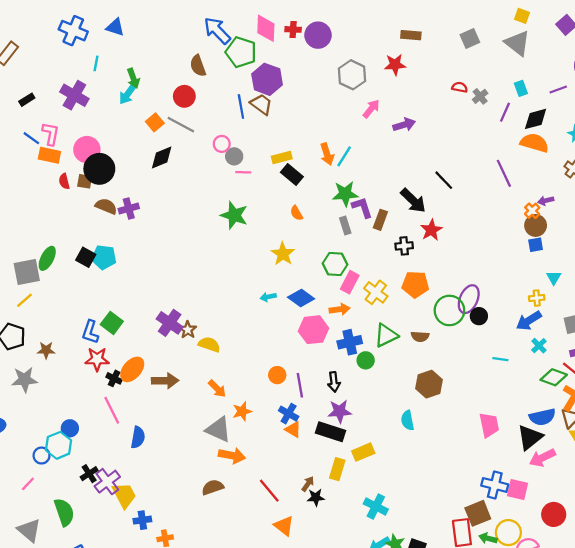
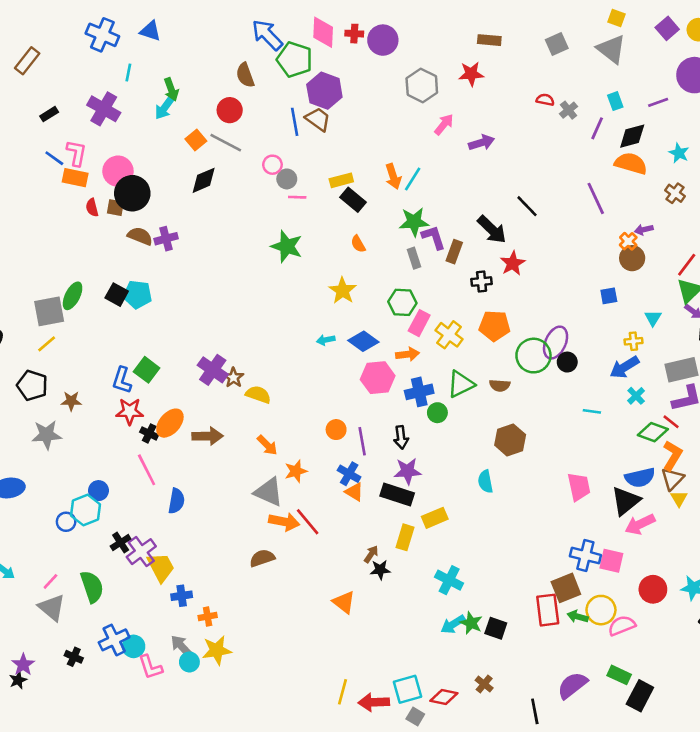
blue square: (536, 245) -> (609, 296), moved
pink line: (28, 484) -> (50, 581), moved
red line: (269, 491) -> (308, 522), moved

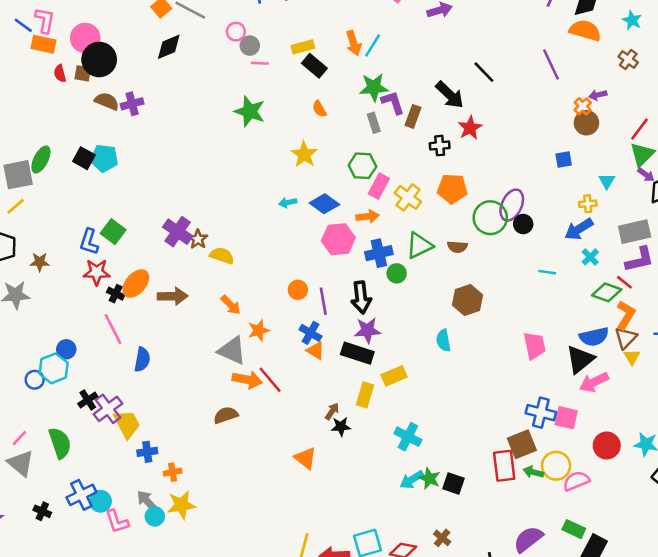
black arrow: (401, 437) -> (361, 297), size x1.4

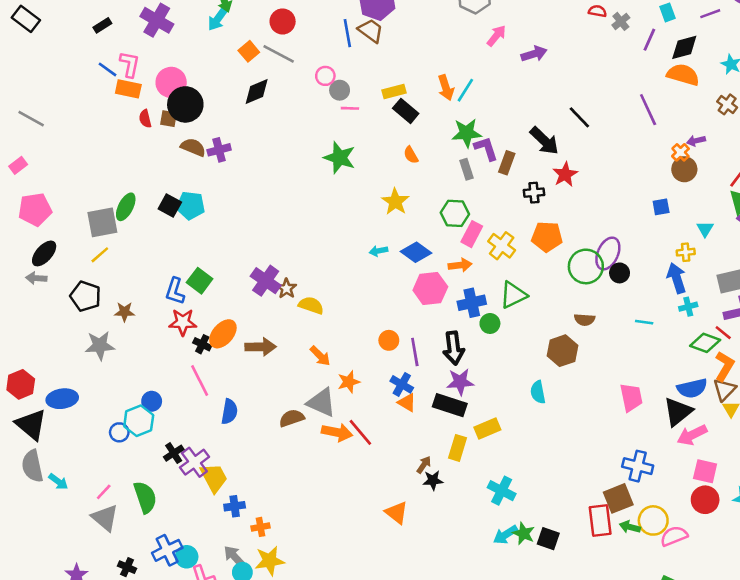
blue arrow: (579, 229) -> (677, 278), turned 104
brown semicircle: (457, 247) -> (585, 320), moved
cyan cross: (590, 257) -> (688, 307), turned 30
brown semicircle: (226, 415) -> (292, 418), moved
pink square: (566, 418) -> (705, 471), moved

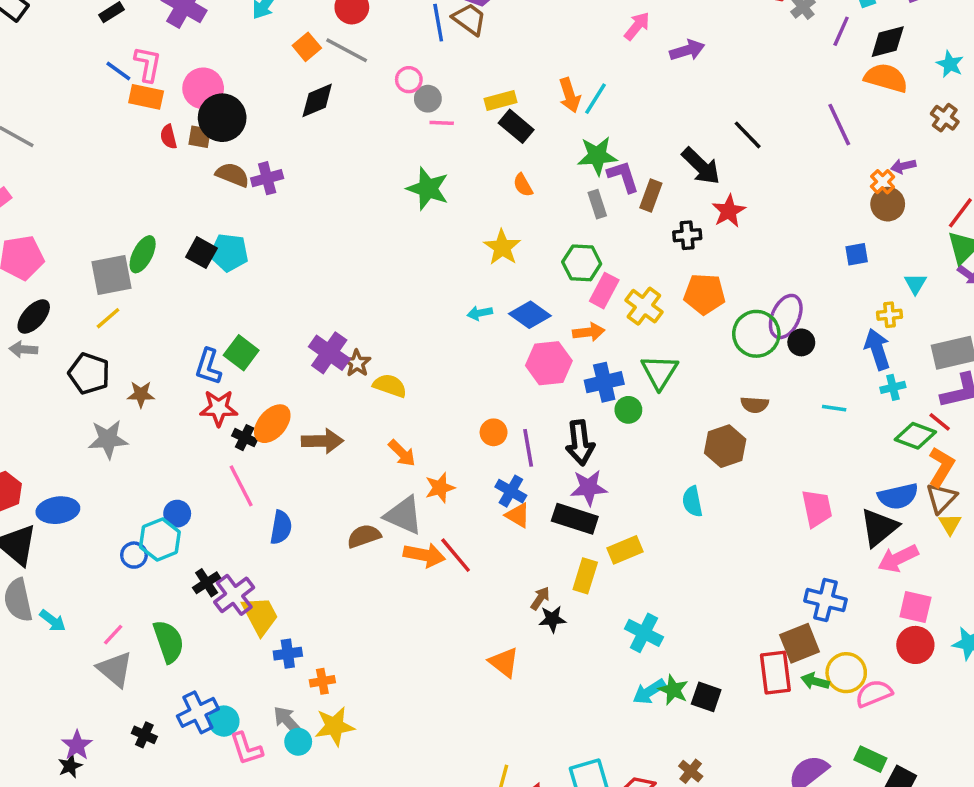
green triangle: (513, 295) -> (660, 372), turned -32

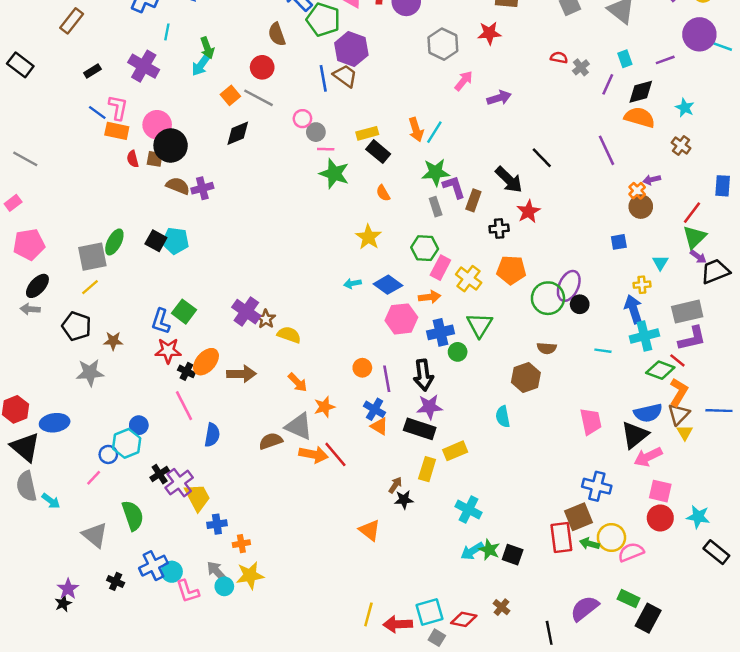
green star: (428, 189) -> (334, 174), moved
cyan cross: (893, 387) -> (644, 336), size x1.6
pink line: (113, 635) -> (94, 478), moved

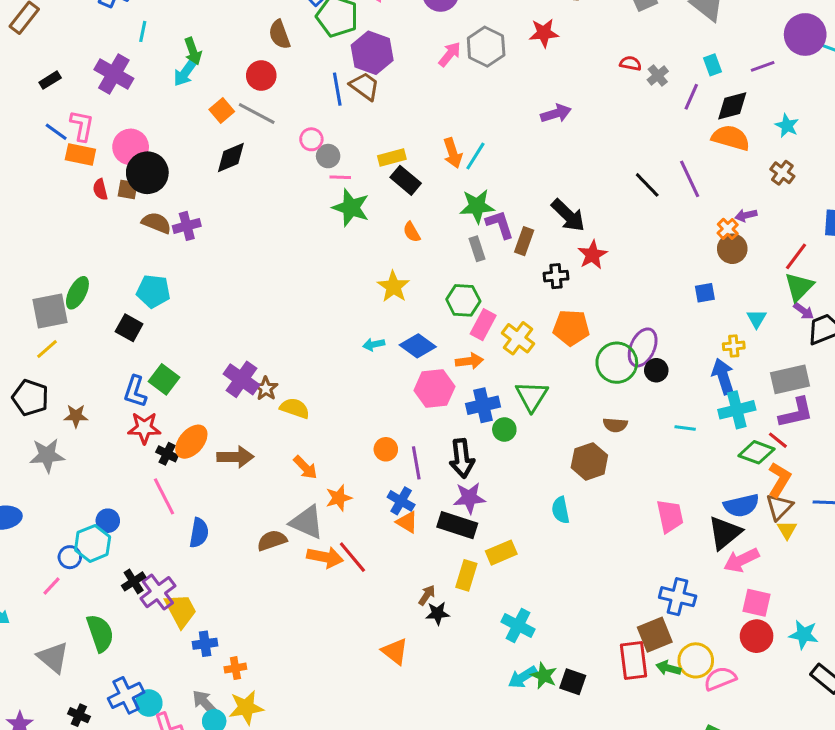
pink arrow: (464, 81) -> (450, 54), moved
black line: (542, 158) -> (647, 185), moved
black square: (156, 241) -> (129, 328), moved

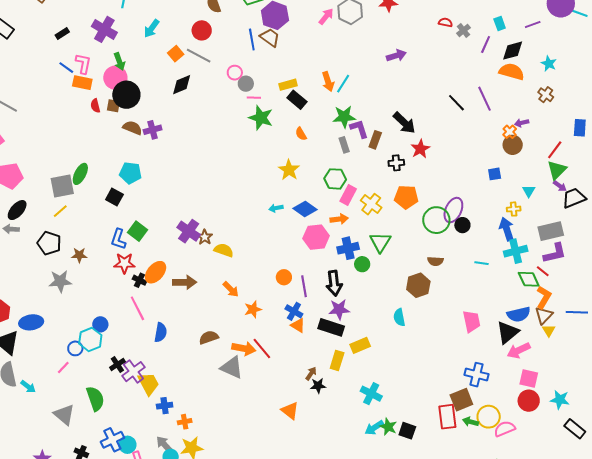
green arrow: (193, 51) -> (119, 62), moved
green diamond: (757, 452) -> (529, 279), turned 45
gray triangle: (307, 522) -> (232, 368), moved

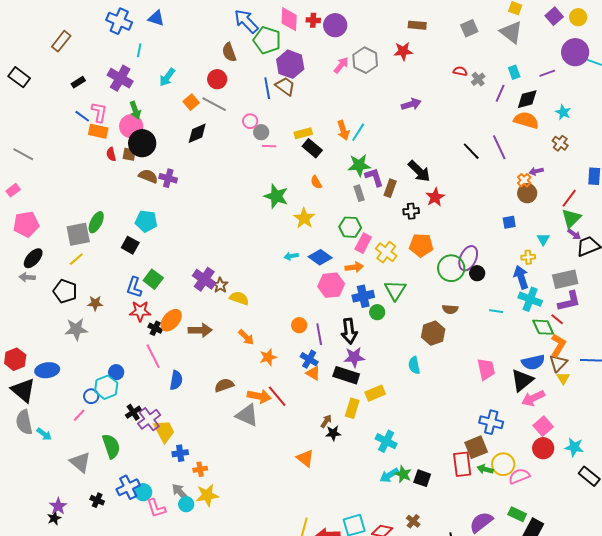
green star: (261, 118) -> (276, 196), moved
purple cross: (153, 130) -> (168, 178), turned 30
cyan cross: (516, 251) -> (530, 299), turned 35
pink square: (529, 379) -> (543, 426), turned 36

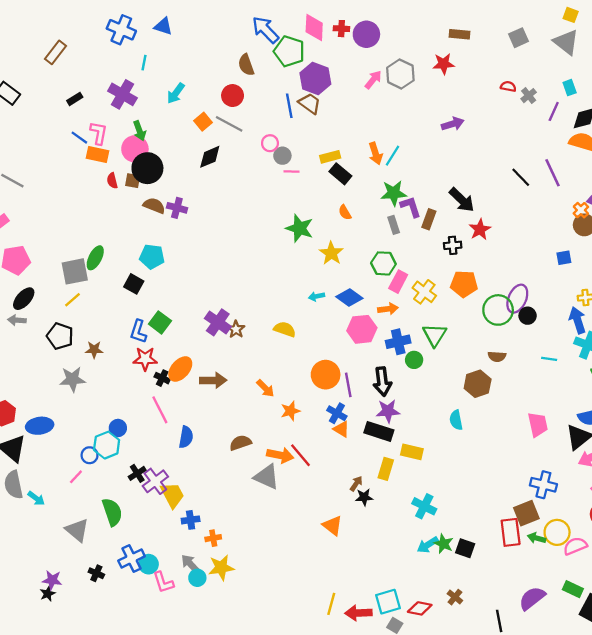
yellow semicircle: (239, 298) -> (285, 329), moved
orange circle: (299, 325) -> (326, 375), size x1.6
yellow rectangle: (375, 393) -> (412, 452), turned 36
purple star: (58, 506) -> (52, 580), turned -30

